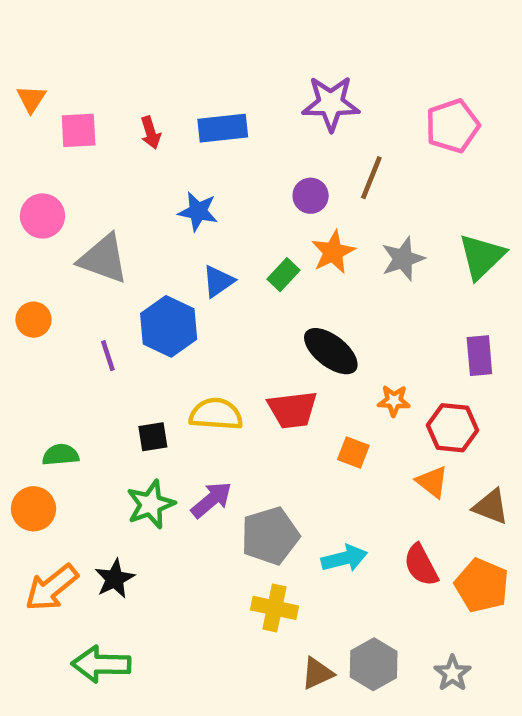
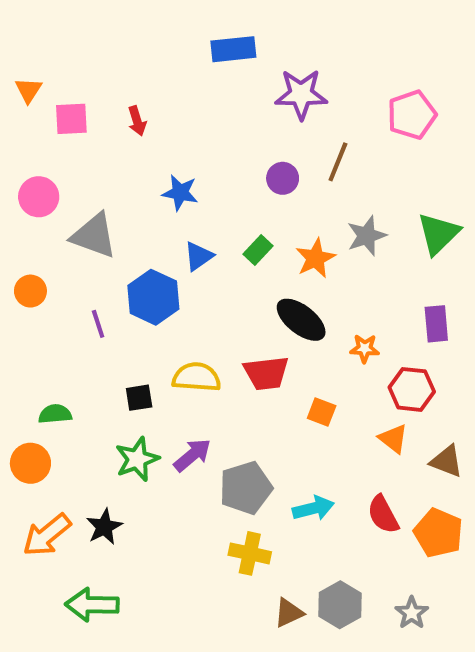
blue rectangle: (223, 128) -> (233, 49), moved
orange star: (333, 252) -> (315, 258), moved
orange star: (394, 401) -> (365, 348), moved

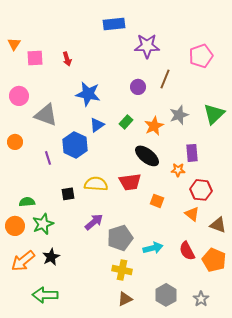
blue star: (180, 193) -> (88, 94), size x1.4
purple rectangle: (436, 324) -> (192, 153), moved
green star: (137, 459) -> (43, 224), moved
brown triangle: (289, 613) -> (125, 299), moved

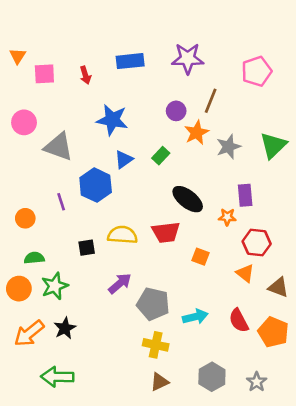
blue rectangle: (114, 24) -> (130, 61), moved
orange star: (154, 126) -> (197, 133), moved
orange circle: (15, 142) -> (25, 218), moved
gray pentagon: (120, 238) -> (153, 304), turned 30

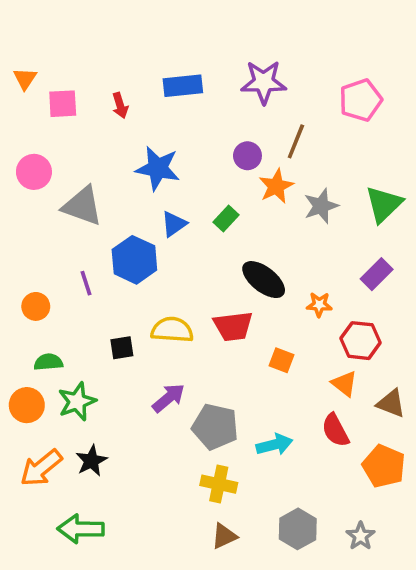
purple rectangle: (245, 195) -> (377, 274), moved, turned 50
red semicircle: (239, 321) -> (335, 430), moved

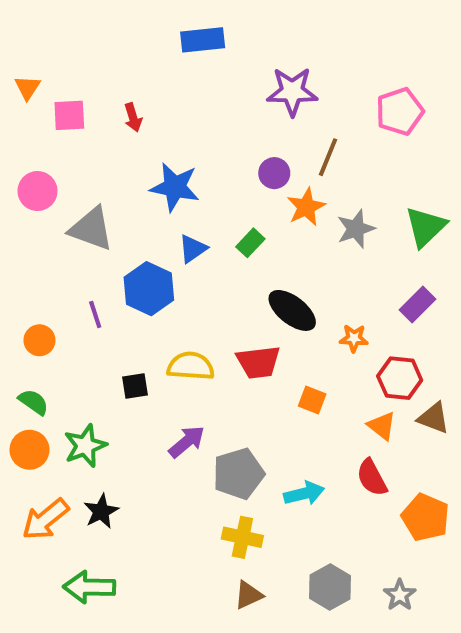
blue rectangle: (183, 86) -> (203, 40), moved
green semicircle: (48, 362) -> (33, 402), moved, turned 40
brown triangle: (391, 403) -> (433, 418), moved
gray pentagon: (215, 427) -> (238, 474), turned -30

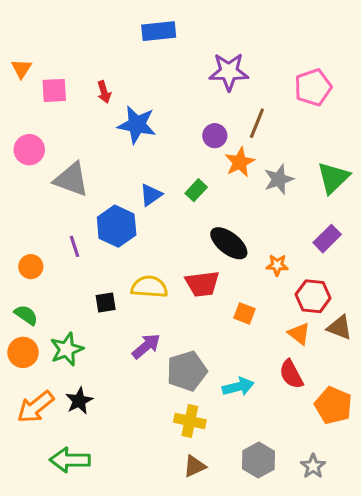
blue star: (175, 187) -> (137, 125), moved

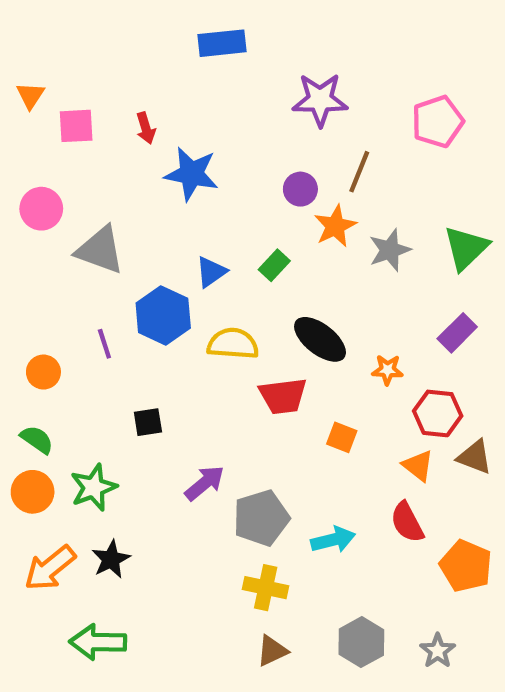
yellow semicircle: (149, 287) -> (233, 344), moved

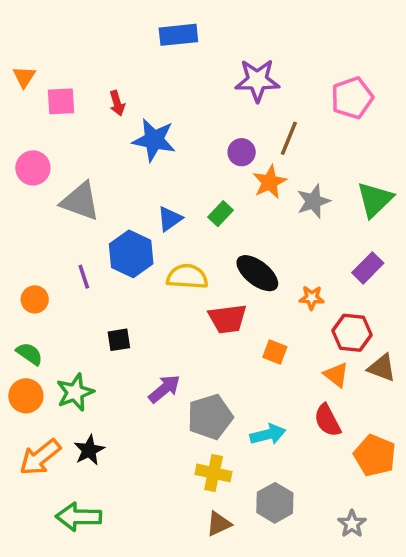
gray hexagon: (361, 642) -> (275, 503), moved

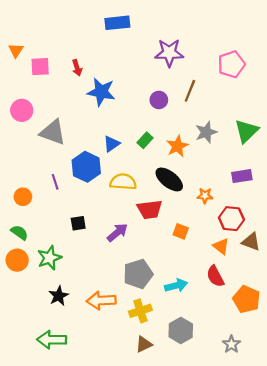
orange star: (270, 182) -> (177, 146), moved
purple rectangle: (368, 268) -> (242, 176), turned 36
purple arrow: (164, 389) -> (117, 232), moved
orange arrow: (40, 457) -> (101, 300), moved, turned 36
yellow cross: (214, 473) -> (140, 311), turned -30

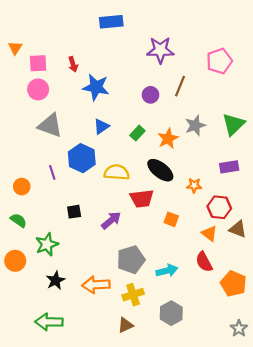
pink circle: (22, 110) -> (38, 89), moved
blue triangle: (112, 144) -> (101, 127), moved
orange circle: (17, 260) -> (15, 261), moved
brown triangle: (144, 344) -> (125, 325), moved
gray star: (231, 344) -> (239, 328), moved

